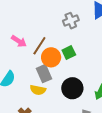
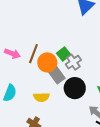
gray cross: (71, 21) -> (73, 62), moved
gray rectangle: (44, 74) -> (56, 75), moved

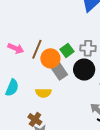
gray cross: (73, 62) -> (88, 48), moved, turned 35
black circle: (75, 88) -> (84, 70), moved

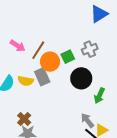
gray cross: (88, 48) -> (90, 49), moved, turned -35
gray rectangle: (59, 71) -> (42, 77), moved
yellow semicircle: (43, 93) -> (26, 81), moved

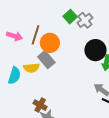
green square: (68, 57) -> (70, 17), moved
black circle: (81, 78) -> (95, 50), moved

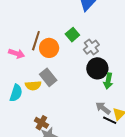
gray cross: (85, 20) -> (91, 47), moved
brown line: (36, 35) -> (36, 41), moved
orange circle: (50, 43) -> (49, 48), moved

